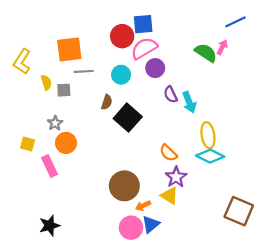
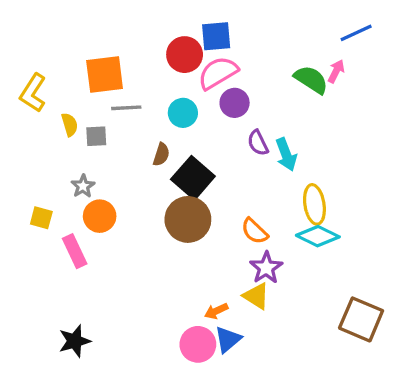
brown circle: (124, 186) -> (188, 219), moved

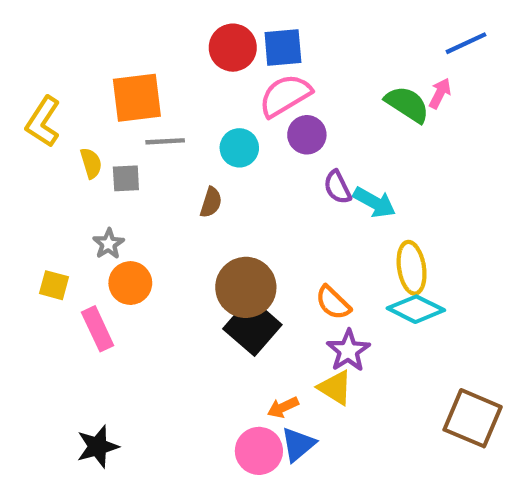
red circle: (185, 55) -> (233, 48), moved
cyan arrow: (286, 154) -> (374, 202), turned -40
black square: (193, 178) -> (252, 327), moved

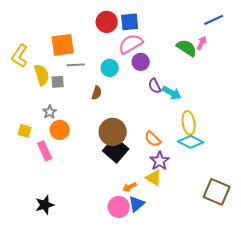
yellow semicircle: (91, 163) -> (42, 75), size x1.5

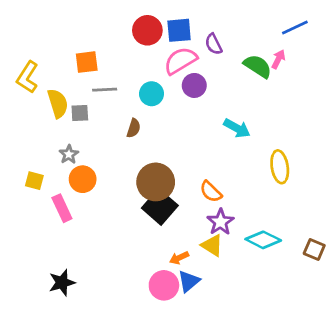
orange square: (63, 45) -> (87, 62), size x0.7
purple semicircle: (155, 86) -> (214, 44), moved
yellow ellipse: (189, 123) -> (280, 167), moved
cyan diamond: (191, 142) -> (263, 240), moved
brown square: (217, 192) -> (314, 250), moved, size x0.6

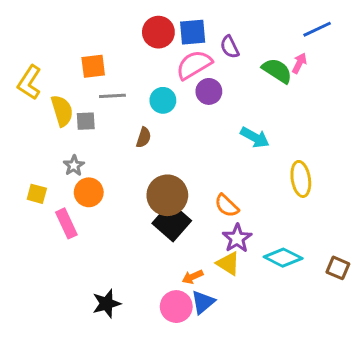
black star: (62, 283) -> (107, 304), moved

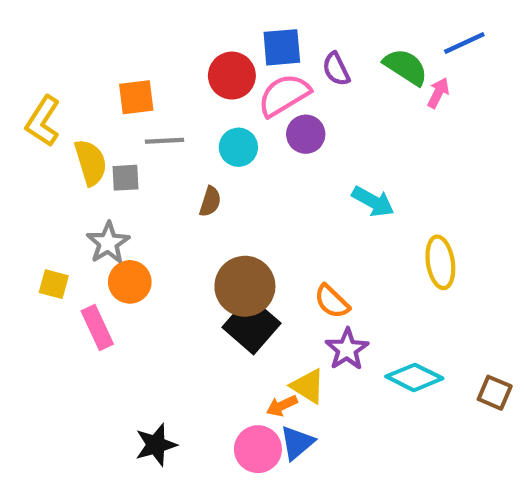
red circle: (158, 32) -> (232, 76), moved
green semicircle: (277, 71) -> (406, 67), moved
gray star: (74, 166) -> (108, 243), size x1.4
yellow triangle: (228, 264) -> (308, 386), moved

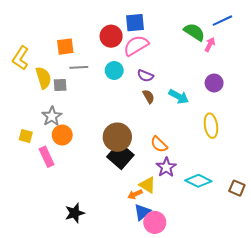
purple semicircle: (336, 69) -> (145, 76), moved, turned -42
purple circle: (306, 134) -> (214, 83), moved
brown semicircle: (210, 202) -> (149, 97), moved, turned -48
pink circle: (258, 449) -> (155, 222), moved

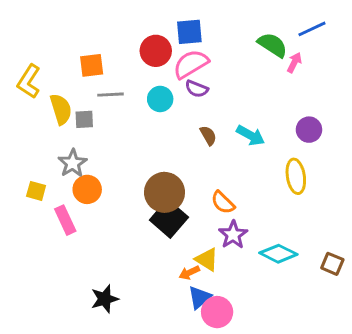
purple semicircle: (145, 76) -> (197, 89), moved
purple circle: (214, 83) -> (309, 130), moved

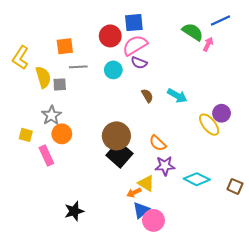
purple circle: (309, 130) -> (222, 113), moved
yellow ellipse: (296, 176) -> (209, 125), turned -30
purple star: (233, 235) -> (165, 166), turned 30

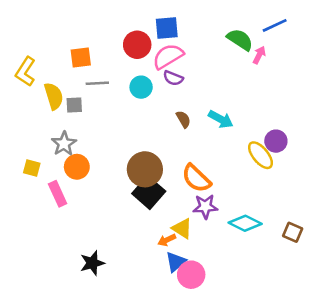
orange semicircle: (158, 143) -> (196, 178), size x1.4

